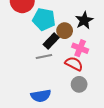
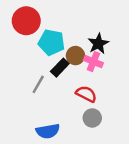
pink cross: (80, 48) -> (93, 62), moved
gray line: (44, 56) -> (38, 84), moved, turned -49

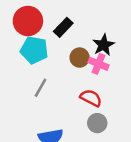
cyan pentagon: (51, 42) -> (34, 50), moved
black rectangle: (60, 68) -> (63, 27), moved

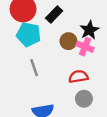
gray line: (41, 88) -> (34, 68), turned -49
red semicircle: (91, 98) -> (78, 77), turned -36

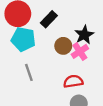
pink cross: (85, 47) -> (80, 51), turned 35

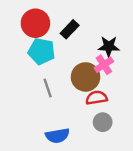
black star: (84, 35) -> (109, 46), turned 30
brown circle: (63, 46) -> (86, 77), moved, size x1.5

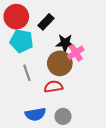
black star: (109, 46) -> (65, 43), moved
red semicircle: (97, 98) -> (53, 87), moved
gray circle: (103, 122) -> (63, 116), moved

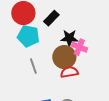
pink cross: (76, 53) -> (79, 47), turned -35
red semicircle: (53, 87) -> (69, 72), moved

